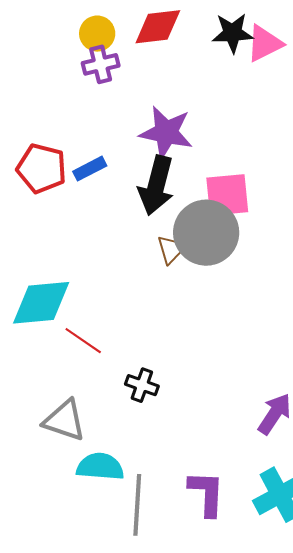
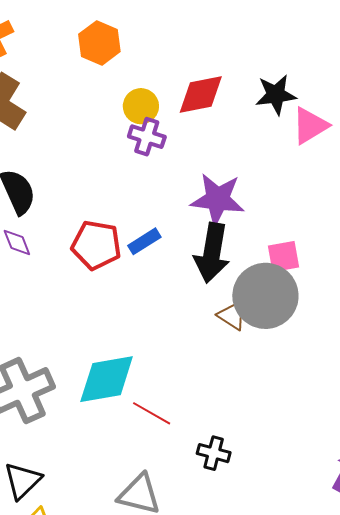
pink triangle: (264, 43) -> (310, 126), moved
purple cross: (101, 64) -> (147, 137), turned 36
pink square: (227, 195) -> (283, 257), size x0.7
brown triangle: (171, 249) -> (232, 315), turned -36

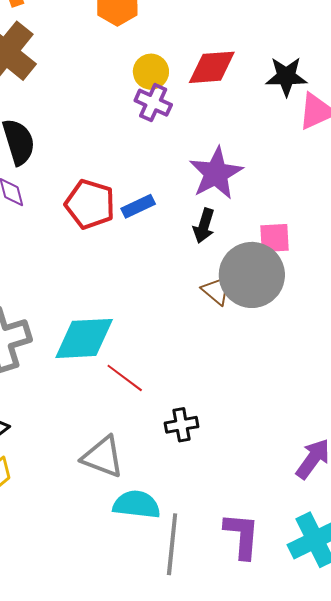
purple star: (218, 199) -> (216, 173), turned 30
black arrow: (212, 253) -> (204, 226), size x0.6
black cross: (214, 453) -> (182, 425), turned -32

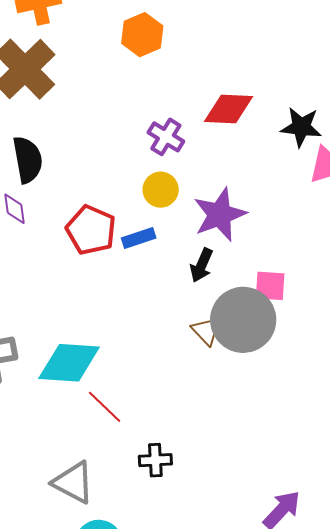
yellow circle: (151, 72) -> (161, 190), moved

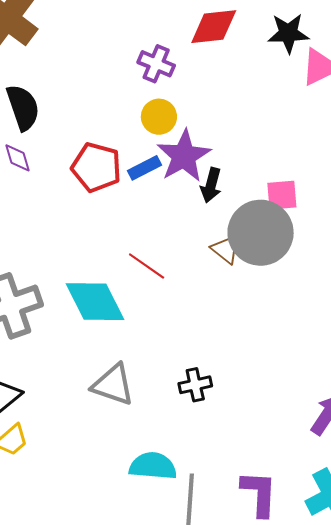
purple star: (220, 215) -> (184, 156), moved
cyan diamond: (69, 363) -> (95, 302), turned 68
red line: (105, 407) -> (147, 266), moved
gray triangle: (73, 482) -> (113, 385), moved

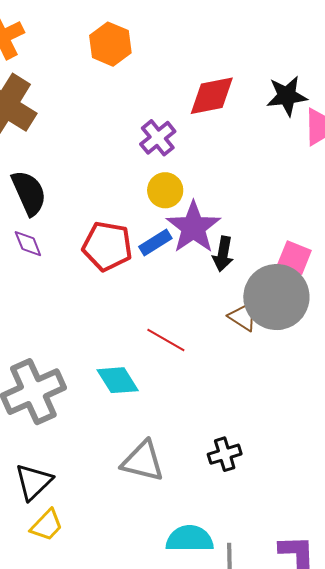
purple cross: (156, 64) -> (158, 138), turned 33
pink square: (282, 195) -> (294, 258), turned 32
cyan diamond: (95, 302) -> (118, 380), size x0.7

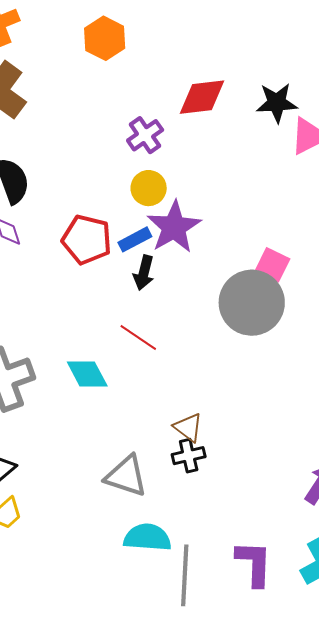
black arrow: (223, 254) -> (144, 273), moved
brown triangle: (243, 317) -> (188, 428), moved
gray triangle: (143, 461) -> (126, 476), moved

